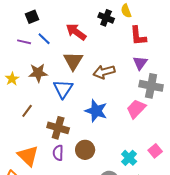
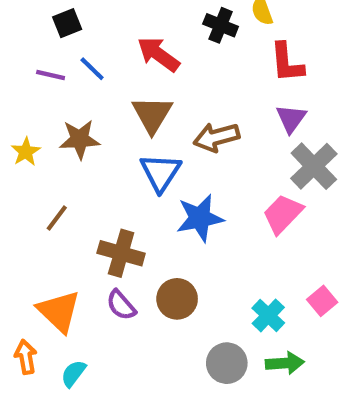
gray cross: (151, 86) -> (314, 166), turned 35
blue triangle: (63, 89) -> (160, 172), moved
blue star: (96, 111) -> (200, 218), turned -30
purple semicircle: (58, 153) -> (121, 305), turned -42

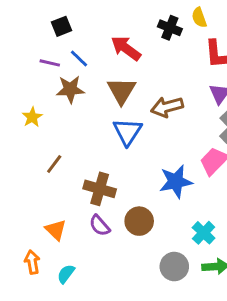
brown star: (80, 139) -> (70, 89), moved
blue star: (200, 218) -> (176, 182), moved
orange triangle: (59, 311) -> (56, 230), size x0.7

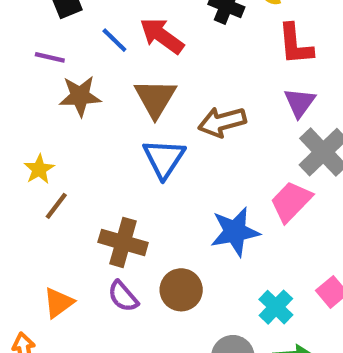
blue line: (79, 59) -> (114, 40), moved
yellow star: (32, 117) -> (39, 169), moved
orange triangle: (56, 230) -> (58, 303), turned 40

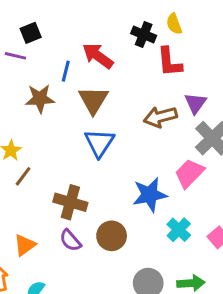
blue line: (114, 40) -> (66, 71), moved, turned 60
red L-shape: (295, 44) -> (170, 62), moved
purple line: (50, 57) -> (15, 56), moved
brown arrow: (222, 122) -> (160, 117), moved
cyan cross: (276, 307) -> (179, 230), moved

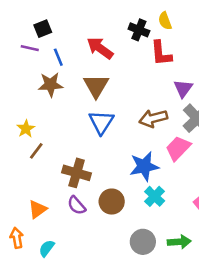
blue line: (66, 71) -> (58, 57), moved, turned -36
brown arrow: (160, 117) -> (153, 118), moved
cyan cross: (179, 230) -> (155, 196), moved

